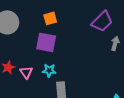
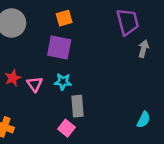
purple trapezoid: (102, 21) -> (128, 22), turned -60

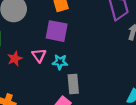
pink triangle: (35, 84) -> (39, 55), moved

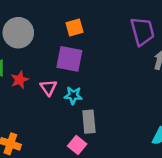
red star: (15, 59) -> (20, 80), moved

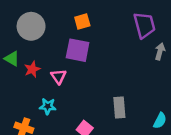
cyan star: (73, 95) -> (48, 106), moved
gray rectangle: (89, 122) -> (119, 107), moved

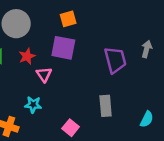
purple trapezoid: (144, 25) -> (115, 60), moved
red star: (32, 69) -> (27, 56), moved

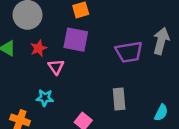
gray arrow: (147, 49) -> (161, 41), size x1.5
purple trapezoid: (115, 60) -> (129, 52), turned 96

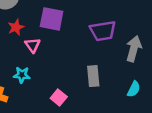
gray arrow: (161, 41) -> (134, 49), moved

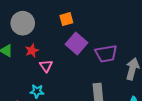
purple square: (52, 19) -> (77, 43), moved, turned 30

